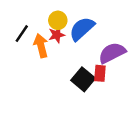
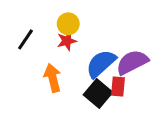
blue semicircle: (82, 29) -> (101, 64), moved
orange arrow: (41, 46) -> (53, 78), moved

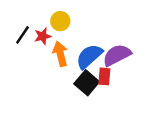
red star: (67, 41) -> (43, 36), moved
orange arrow: (53, 78) -> (60, 54), moved

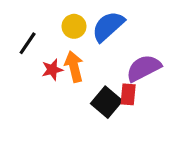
red star: (43, 36) -> (52, 70), moved
blue semicircle: (89, 56) -> (108, 26), moved

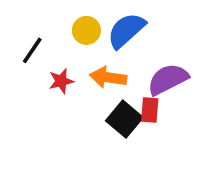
orange arrow: (74, 67) -> (108, 77), moved, turned -68

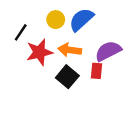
red star: (61, 81) -> (39, 52), size x1.6
black square: (124, 119) -> (67, 77), moved

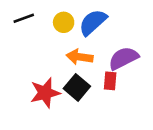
black line: (21, 32) -> (24, 18), moved, turned 36
red star: (39, 52) -> (45, 93), moved

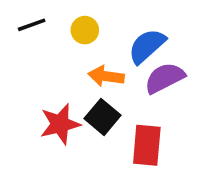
blue semicircle: (93, 22) -> (147, 46), moved
red rectangle: (110, 81) -> (147, 145), moved, size x1.6

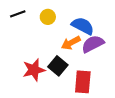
blue semicircle: (147, 46) -> (83, 26), turned 70
orange arrow: (106, 76) -> (71, 43), moved, turned -36

